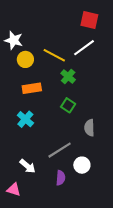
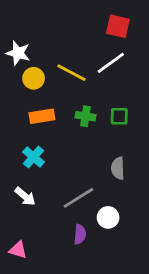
green cross: (68, 77) -> (86, 116), moved, turned -32
green square: (68, 105) -> (119, 116), moved, turned -32
white arrow: (28, 166) -> (25, 196), moved

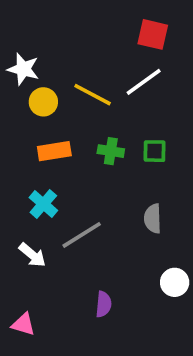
gray line: (79, 198) -> (82, 235), moved
white circle: (108, 217) -> (175, 282), moved

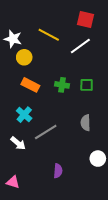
yellow line: (93, 95) -> (49, 35), moved
orange rectangle: (54, 151) -> (30, 85), turned 36

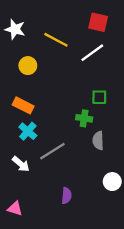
white star: (13, 39) -> (15, 29), moved
orange rectangle: (30, 85) -> (23, 105), moved
green cross: (62, 85) -> (84, 118), moved

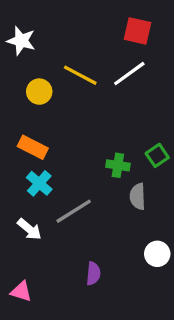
yellow line: (56, 40) -> (80, 75), moved
green square: (99, 97) -> (157, 155), moved, turned -35

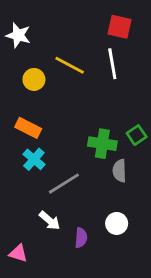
white line: (129, 74) -> (112, 64), turned -64
green cross: (118, 165) -> (102, 144), size x1.4
white arrow: (29, 229) -> (50, 221), moved
white circle: (157, 254) -> (117, 223), moved

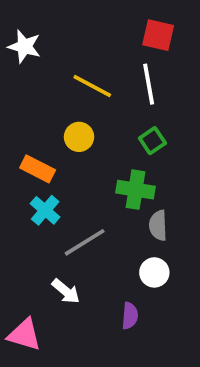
yellow circle: (34, 79) -> (79, 137), moved
green square: (137, 135) -> (152, 141), moved
white circle: (117, 223) -> (154, 272), moved
purple semicircle: (81, 238) -> (130, 316), moved
pink triangle: (18, 253) -> (24, 335), size x1.4

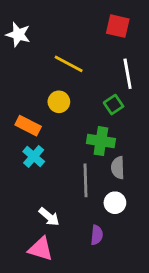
white line: (149, 84) -> (128, 74), moved
gray line: (85, 242) -> (86, 180), moved, turned -60
pink triangle: (24, 335) -> (41, 249), moved

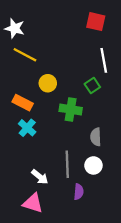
yellow line: (69, 64) -> (25, 55), moved
green cross: (101, 141) -> (71, 109), moved
gray line: (86, 180) -> (67, 164), moved

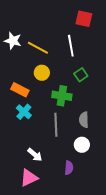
white star: (15, 28) -> (13, 41), moved
yellow line: (25, 55) -> (38, 48), moved
white line: (104, 60) -> (71, 46), moved
gray line: (67, 164) -> (56, 125), moved
pink triangle: (33, 203) -> (29, 178), turned -42

